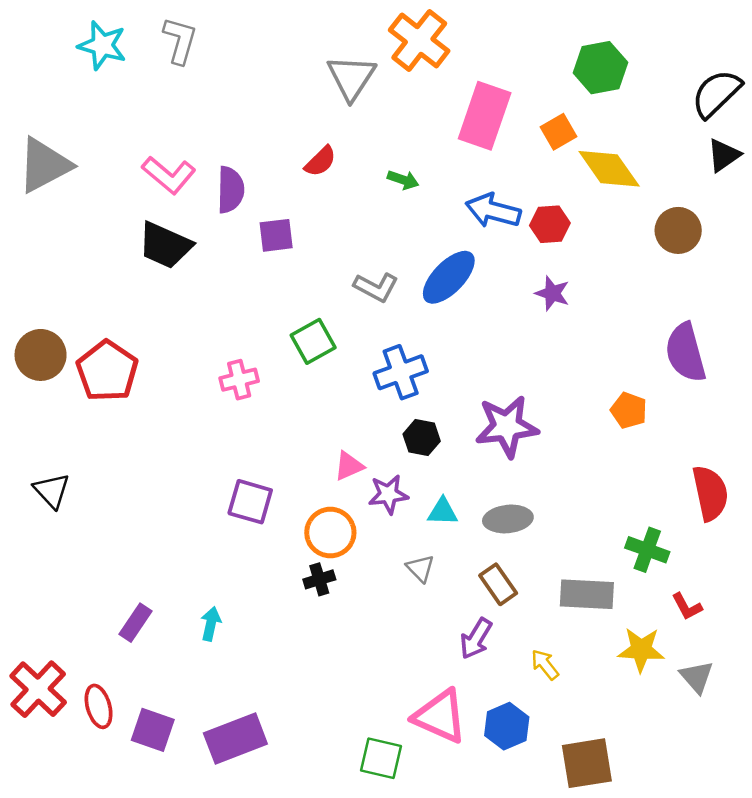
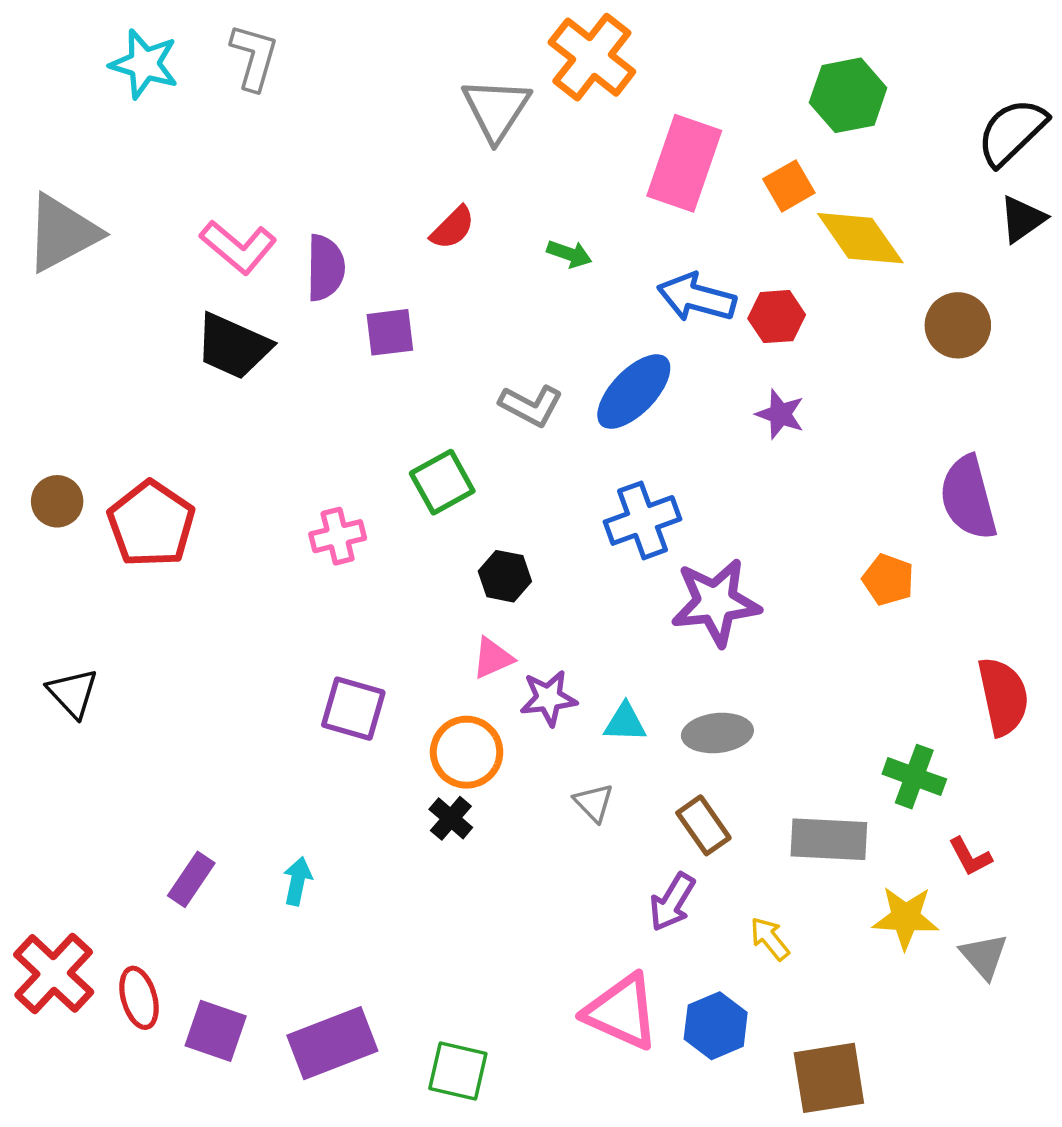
brown circle: (41, 355) -> (57, 501), size x0.7
blue cross: (401, 372) -> (643, 520), moved
black hexagon: (422, 438) -> (505, 576), moved
black cross: (319, 579) -> (451, 818), turned -32
green square: (381, 758) -> (458, 1071), moved

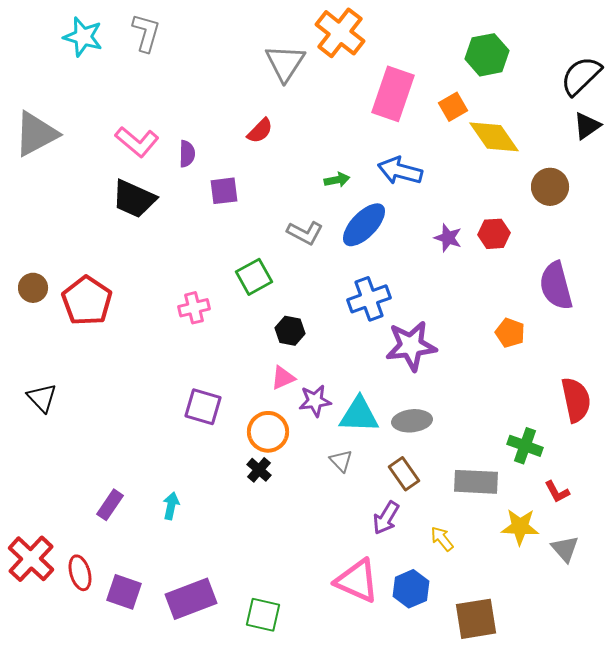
green arrow: (569, 254) -> (337, 180), moved, turned -30
purple semicircle: (325, 268) -> (187, 154), size x0.7
red hexagon: (777, 317) -> (494, 234), moved
cyan triangle: (625, 723) -> (359, 415), size x1.6

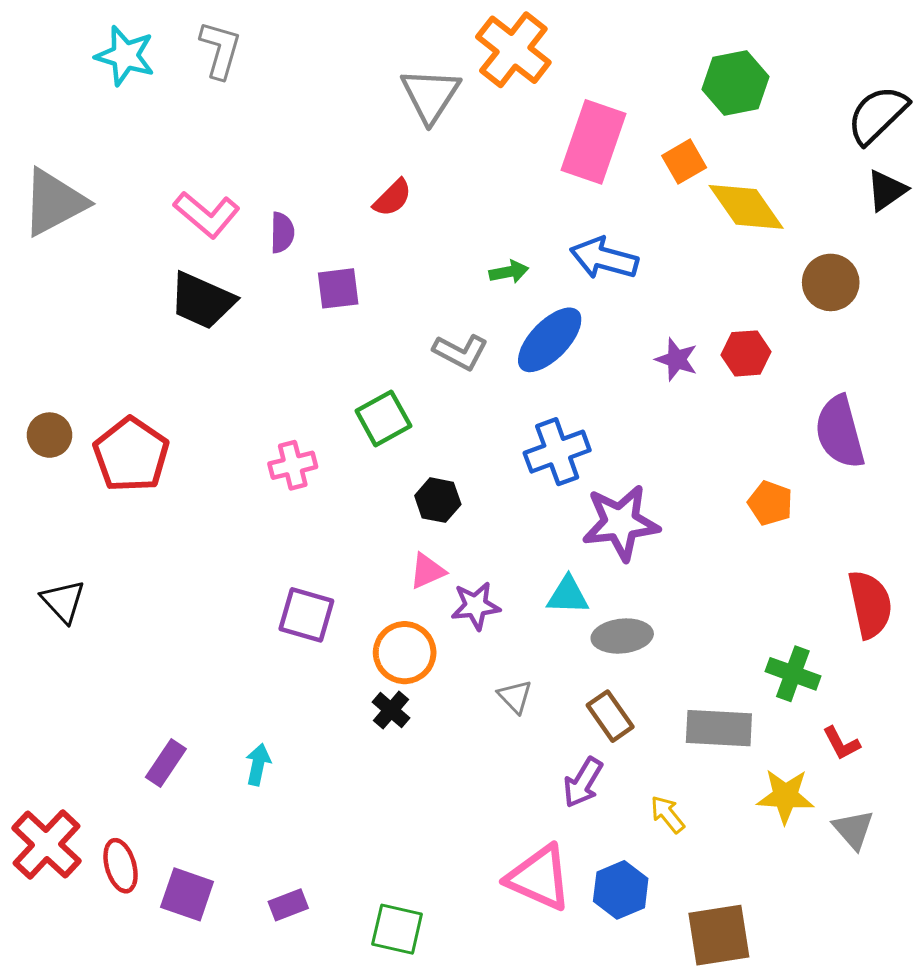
cyan triangle: (359, 415) -> (568, 595), moved, size x0.7
purple rectangle: (191, 599) -> (288, 905), size x0.5

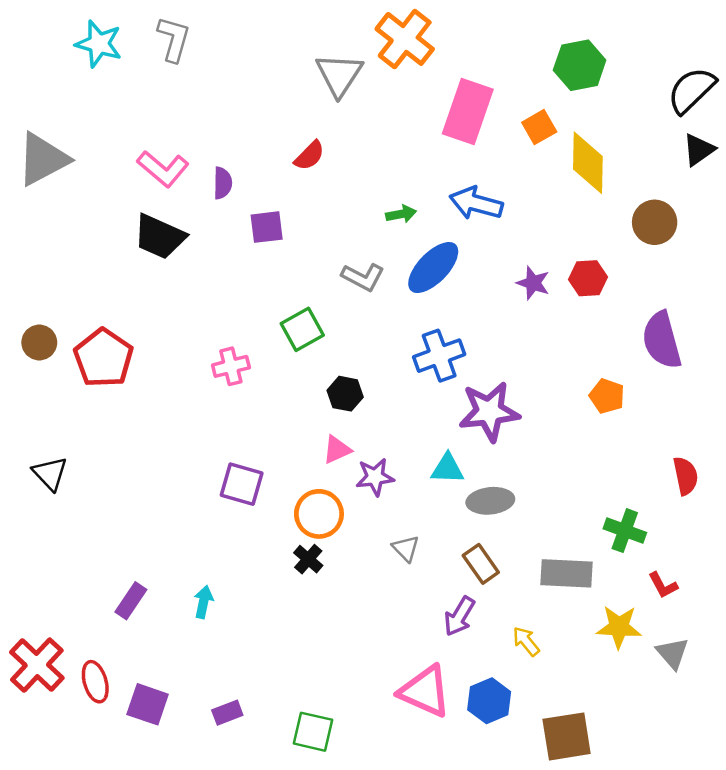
yellow diamond: (746, 207) -> (588, 163), turned 36
red semicircle: (870, 604) -> (686, 476), size x0.7

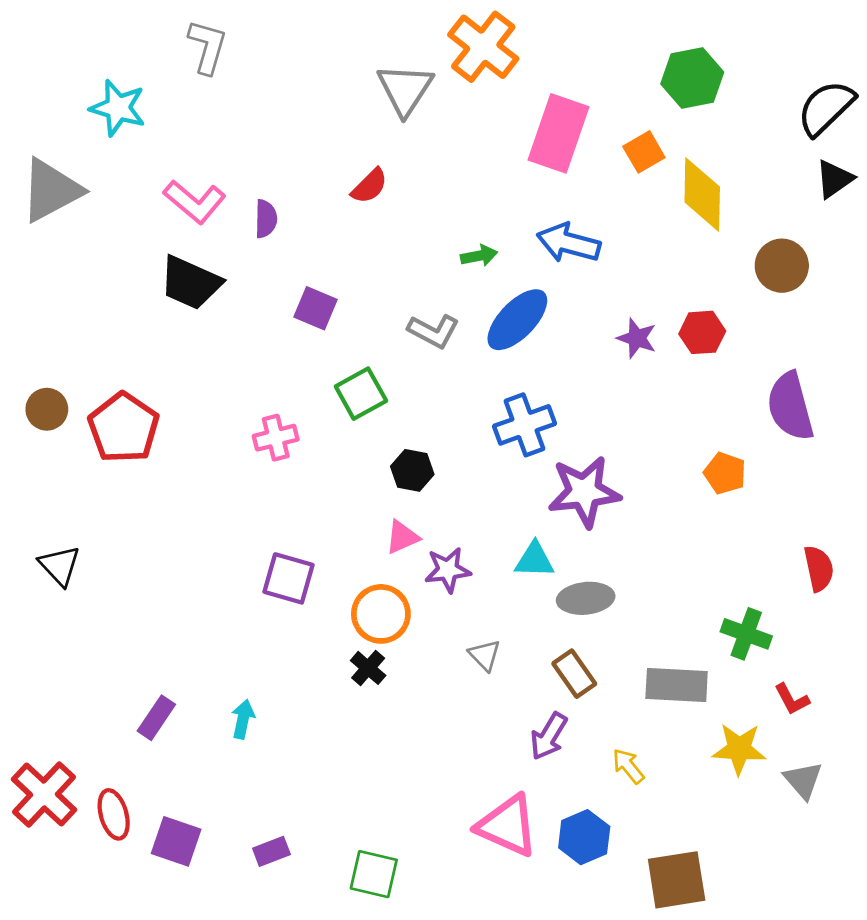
cyan star: (99, 44) -> (118, 108), moved
purple square: (267, 227) -> (316, 308), moved, turned 30

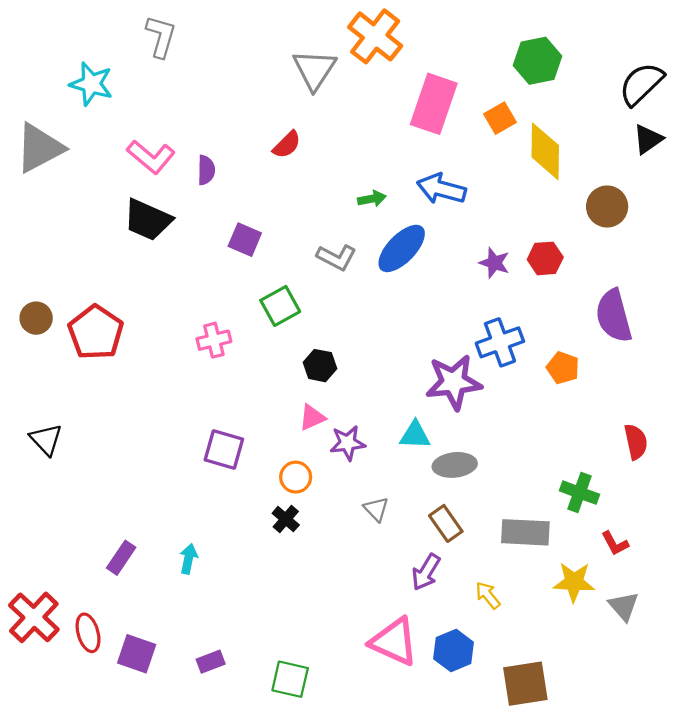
blue cross: (524, 425) -> (500, 342), moved
orange circle: (381, 614) -> (296, 477), size x0.7

